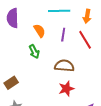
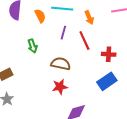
orange arrow: (87, 16) -> (89, 17), turned -40
orange semicircle: (40, 31) -> (40, 16), moved

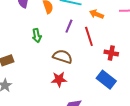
orange arrow: (89, 17) -> (96, 14), turned 128
blue rectangle: (107, 81) -> (106, 80), turned 66

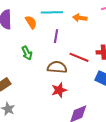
red line: (89, 36) -> (79, 57), moved, turned -36

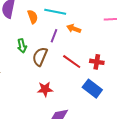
orange arrow: (80, 18) -> (74, 29), moved
brown semicircle: (57, 67) -> (40, 57), moved, turned -84

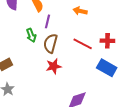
purple line: (54, 36) -> (48, 21), moved
red star: (45, 89) -> (54, 66), moved

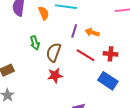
orange arrow: (80, 11) -> (92, 32), moved
purple line: (48, 21) -> (74, 31), moved

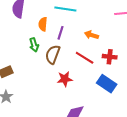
orange semicircle: (44, 13) -> (43, 24), moved, turned -152
purple line: (74, 31) -> (61, 33), moved
red star: (55, 75) -> (65, 79), moved

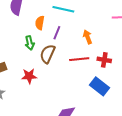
orange arrow: (91, 35) -> (88, 37), turned 48
red line: (85, 58) -> (79, 59), turned -42
red star: (65, 79) -> (29, 76), moved

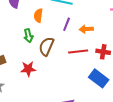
purple line: (57, 33) -> (67, 24), moved
orange arrow: (88, 37) -> (86, 29), turned -72

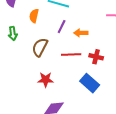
green arrow: (28, 36) -> (13, 34), moved
red star: (28, 69) -> (46, 80), moved

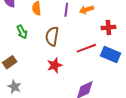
red line: (71, 55) -> (86, 48), moved
red star: (46, 80) -> (55, 65), moved

